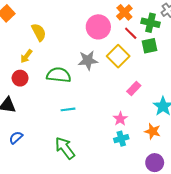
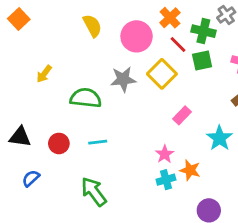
yellow semicircle: (39, 32) -> (92, 26), moved
red circle: (20, 78) -> (59, 143), moved
orange star: (153, 131) -> (190, 170), moved

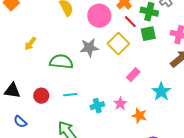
blue semicircle: (31, 178) -> (20, 122), turned -96
cyan cross: (166, 180) -> (97, 106), moved

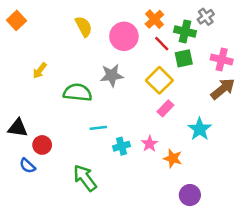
yellow square: (118, 44) -> (159, 80), moved
cyan line: (70, 95) -> (98, 128), moved
red circle: (41, 96) -> (42, 145), moved

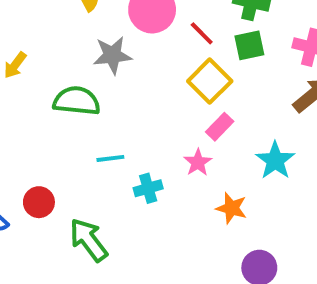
red line: (162, 44) -> (202, 33), moved
gray star: (112, 75) -> (112, 55), moved
pink star: (150, 144) -> (198, 162), moved
red circle: (42, 145) -> (39, 202), moved

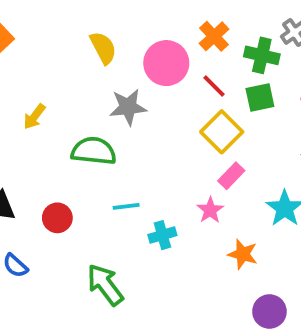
red circle: (39, 202) -> (57, 218), moved

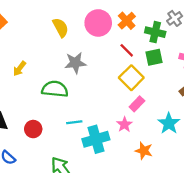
pink circle: (166, 63) -> (98, 23), moved
cyan cross: (162, 235) -> (96, 139), size x1.6

